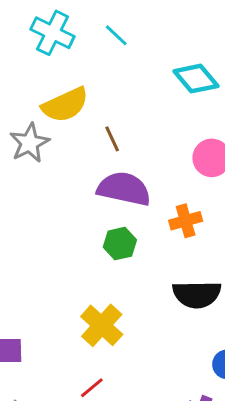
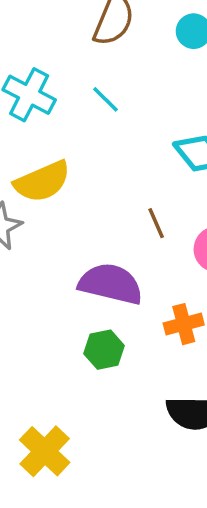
brown line: (112, 139) -> (156, 223), moved
yellow cross: (102, 325) -> (45, 451), moved

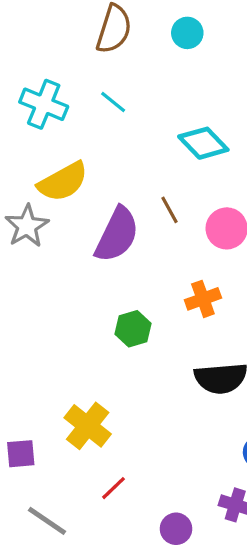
purple semicircle: (111, 284) -> (117, 235), moved, turned 108

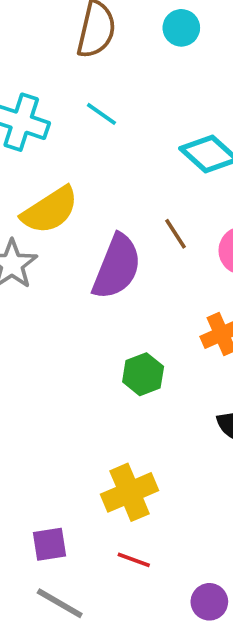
yellow cross: (88, 426) -> (130, 492), moved, turned 33
purple square: (21, 454) -> (49, 544), moved
red line: (113, 488) -> (134, 560), turned 68

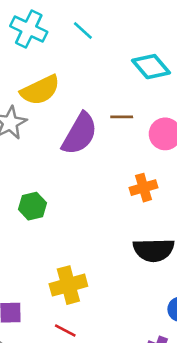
brown line: (176, 234) -> (122, 117), turned -65
green hexagon: (143, 374) -> (32, 206), moved

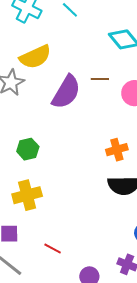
orange cross: (144, 188) -> (117, 150), moved
yellow cross: (68, 285) -> (27, 195), moved

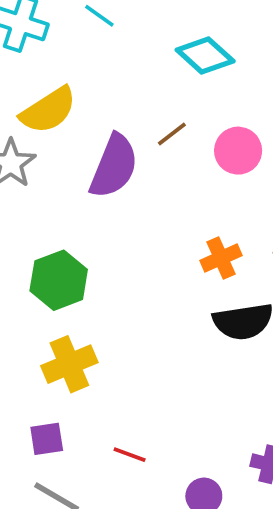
brown line: (100, 79) -> (172, 134), turned -30
green hexagon: (28, 149) -> (59, 280), size x1.4

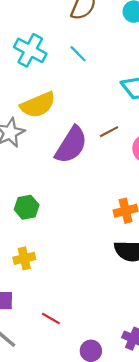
green hexagon: (59, 280) -> (27, 207), size x0.7
yellow cross: (69, 364) -> (24, 258), size x0.7

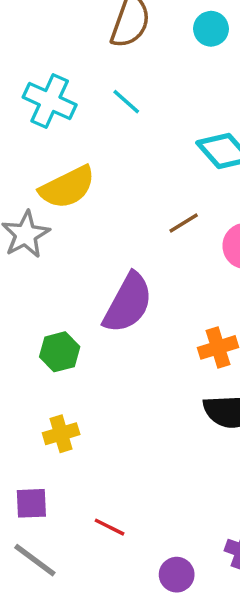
purple semicircle: (71, 145) -> (128, 303), moved

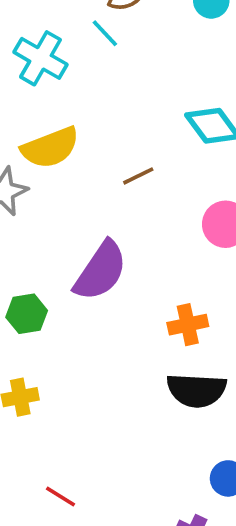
cyan line: (126, 102) -> (105, 33), moved
brown line: (184, 223) -> (138, 176), moved

